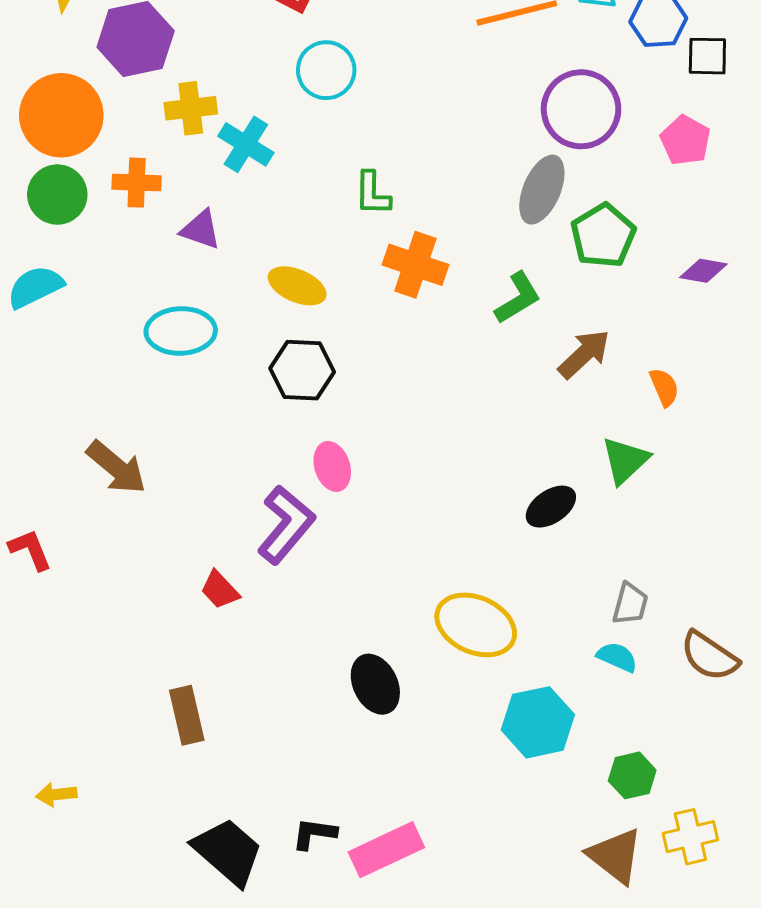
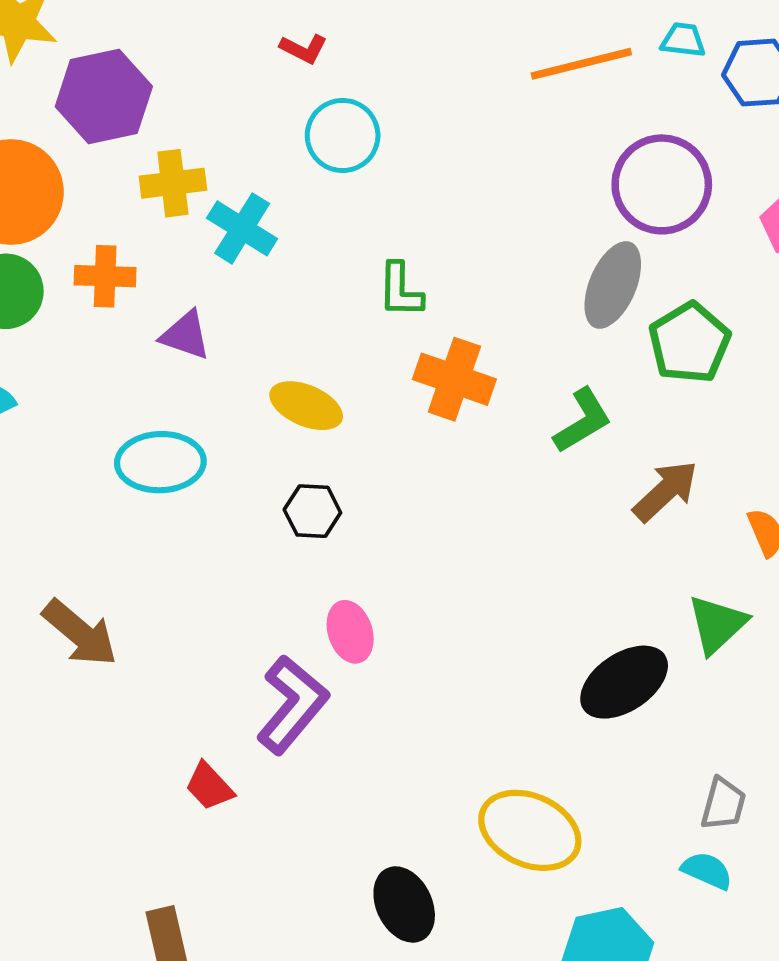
black hexagon: (302, 370) -> (312, 511), size x0.7
black ellipse: (551, 507) -> (624, 682), size x1.4

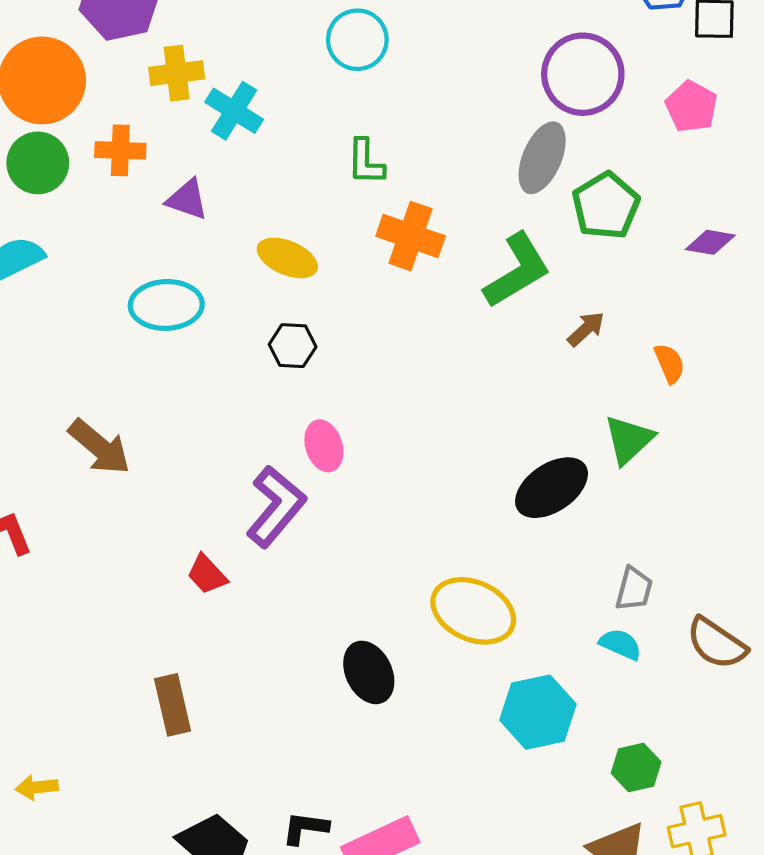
cyan circle: (343, 135) -> (357, 40), moved
green L-shape: (583, 421) -> (517, 270), size x1.4
brown arrow: (666, 491) -> (586, 329), size x0.7

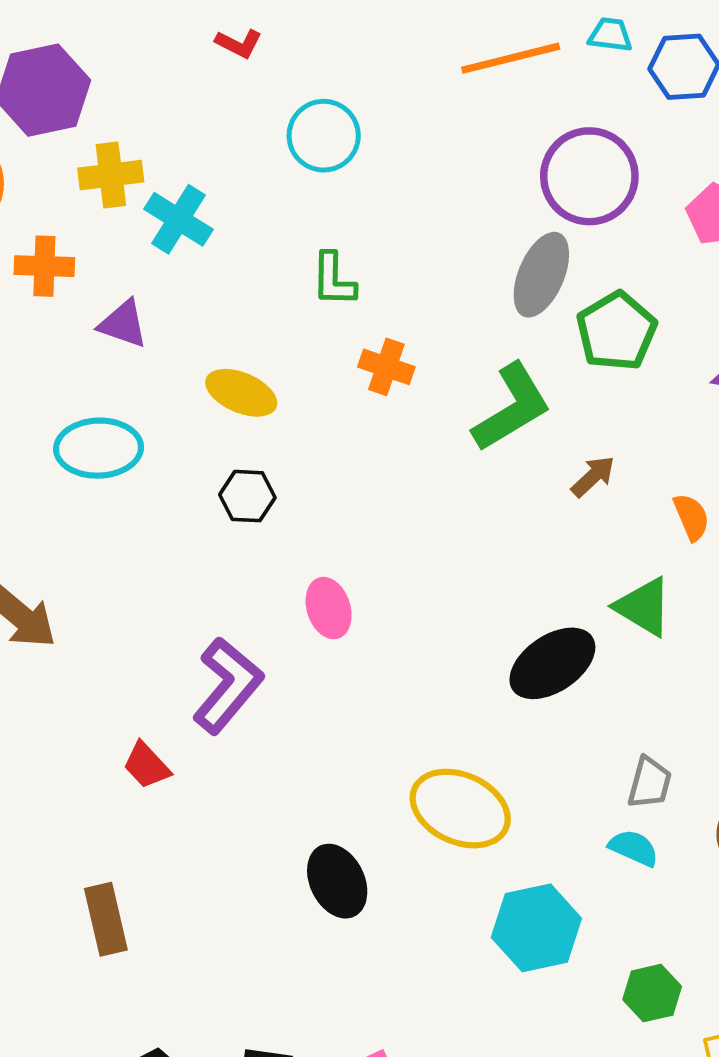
orange cross: (411, 236) -> (386, 367), size x0.7
green triangle: (629, 440) -> (643, 607), turned -46
pink ellipse: (324, 446) -> (329, 608), moved

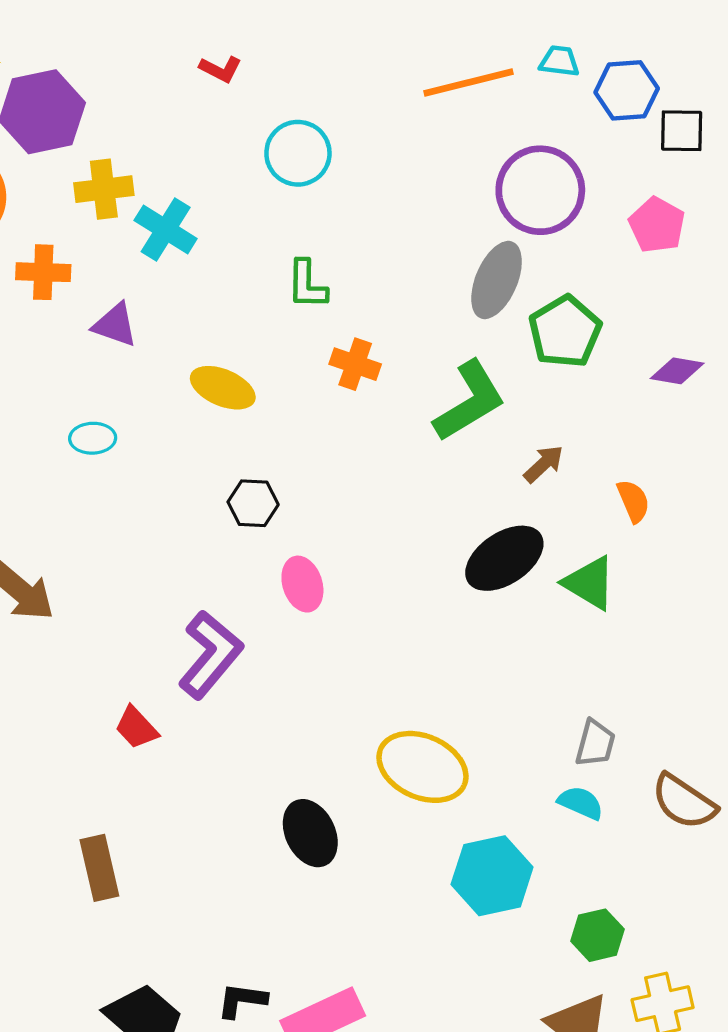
cyan ellipse: (99, 448) -> (93, 438), size x0.6
black hexagon: (247, 496) -> (253, 503), moved
black ellipse: (552, 663) -> (504, 558), moved

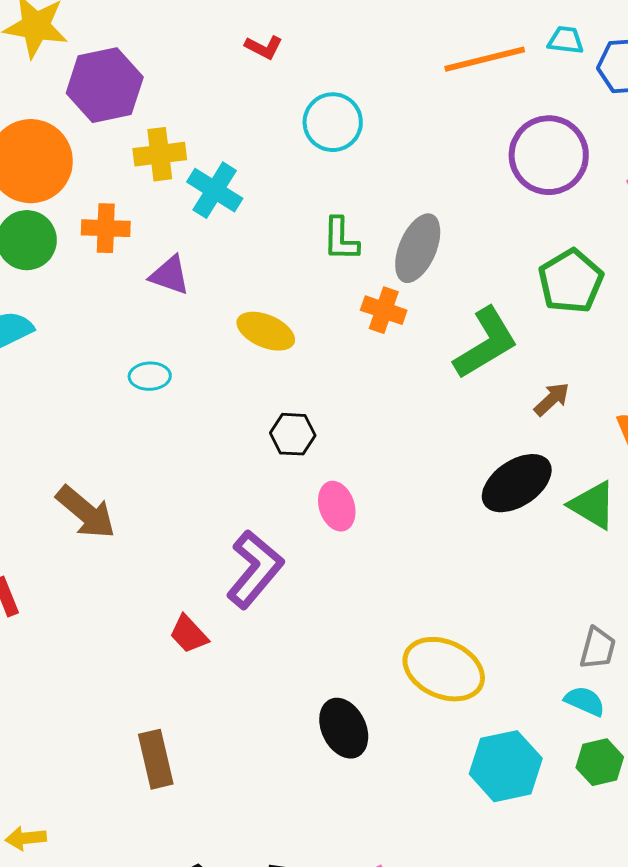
gray ellipse: (497, 280) -> (418, 248), moved
green hexagon: (597, 935) -> (600, 762), moved

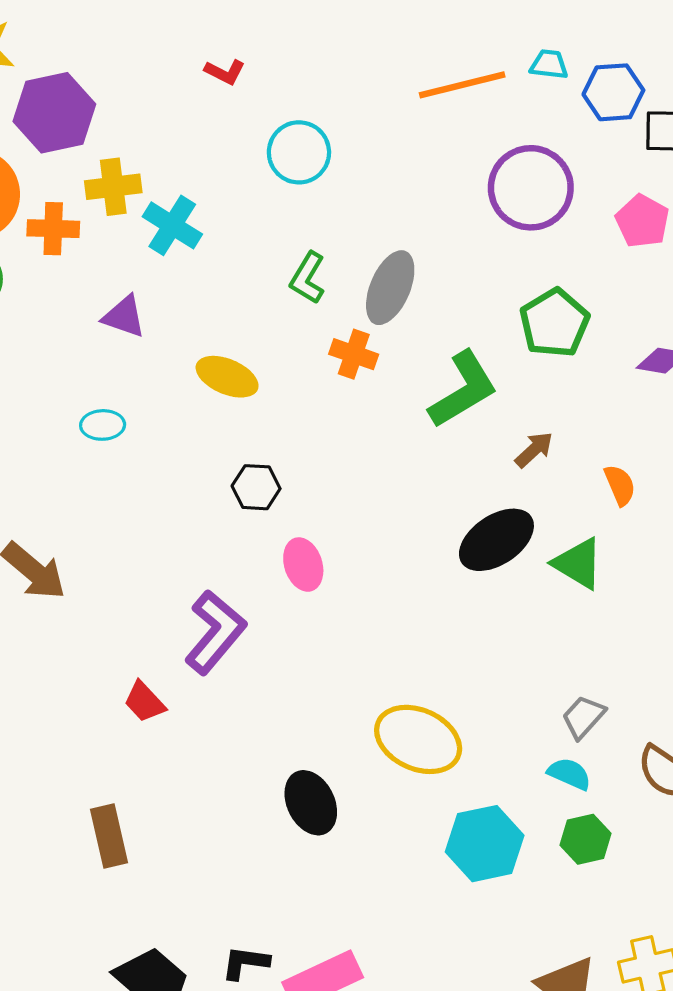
orange cross: (106, 228) -> (53, 229), moved
green L-shape: (341, 239) -> (308, 278), turned 30
gray trapezoid: (598, 648) -> (583, 717), turned -153

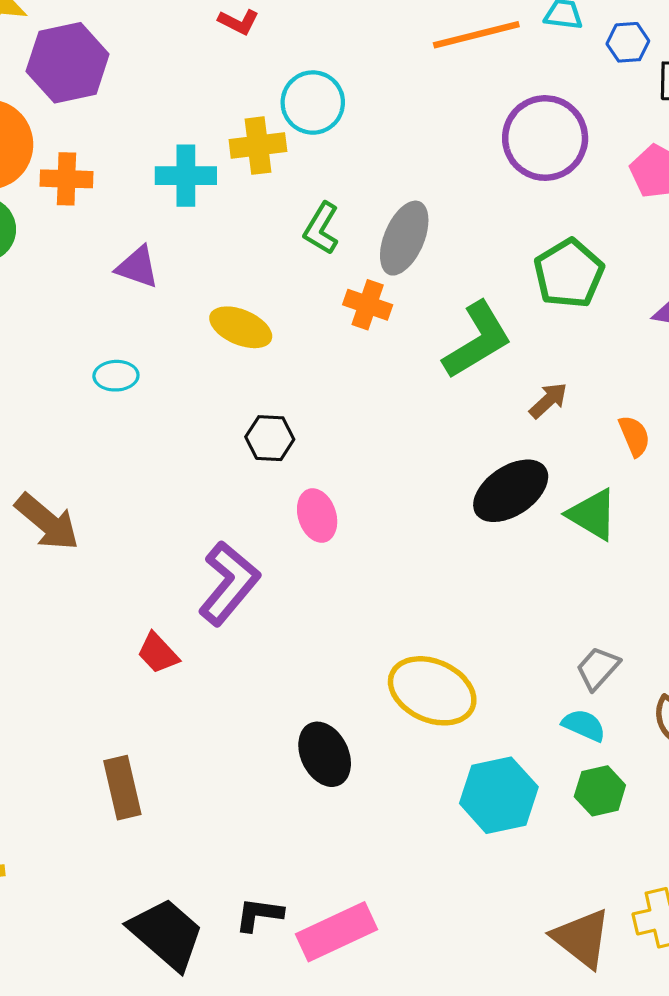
blue hexagon: (613, 92) -> (628, 42), size x0.7
yellow cross: (113, 187) -> (258, 146), moved
cyan cross: (172, 225) -> (186, 176), turned -32

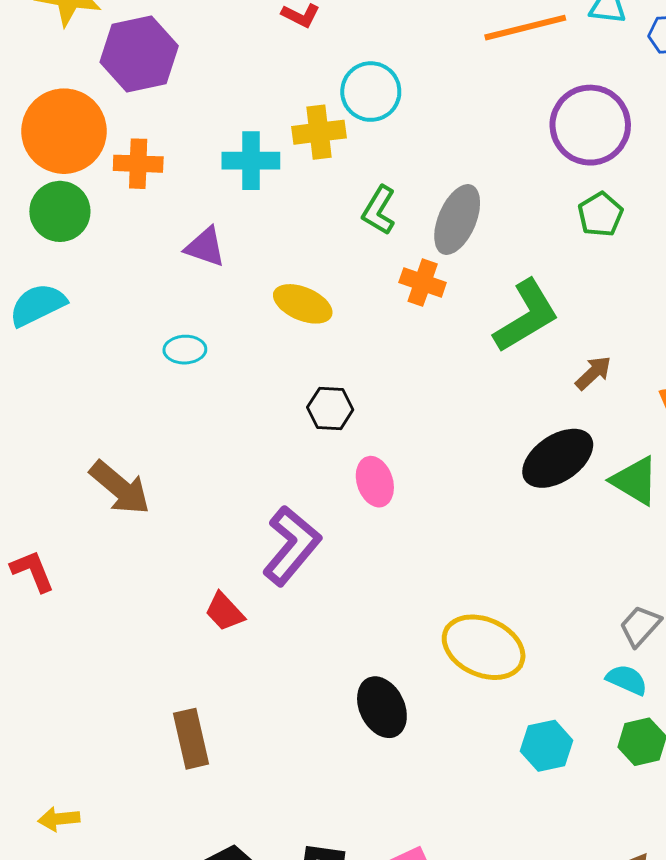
green pentagon: (569, 274) -> (600, 214), moved, size x0.7
cyan hexagon: (499, 795) -> (547, 746), size x0.7

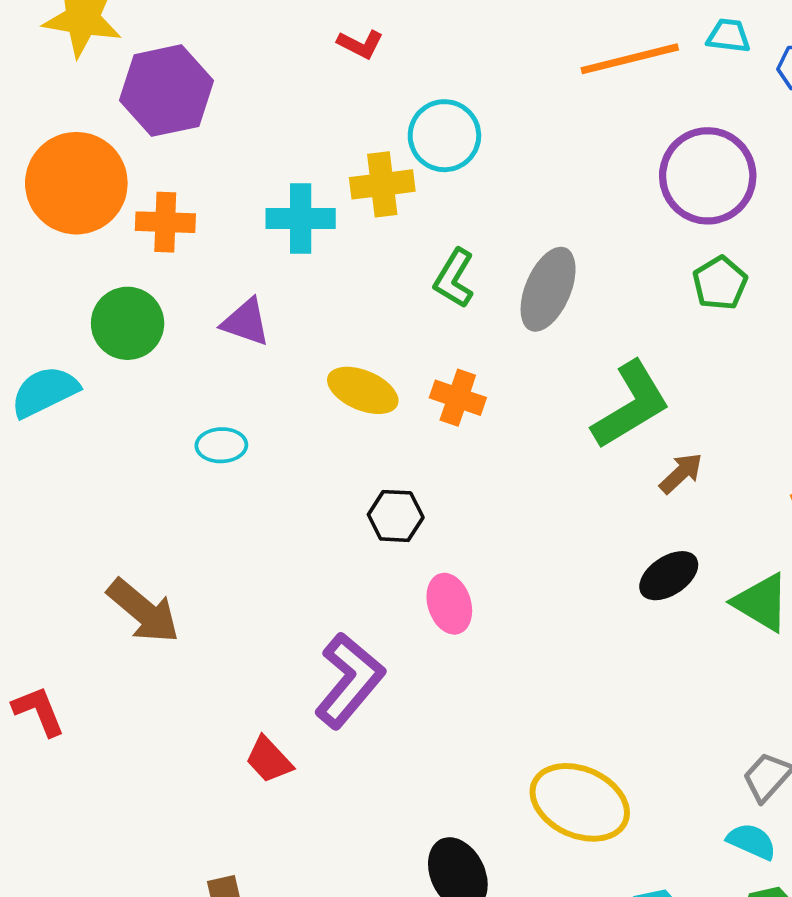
green circle: (60, 211) -> (128, 323), moved
orange cross: (423, 283) -> (458, 398), moved
brown arrow: (593, 373) -> (681, 473), moved
black ellipse: (558, 458) -> (669, 576), size x0.7

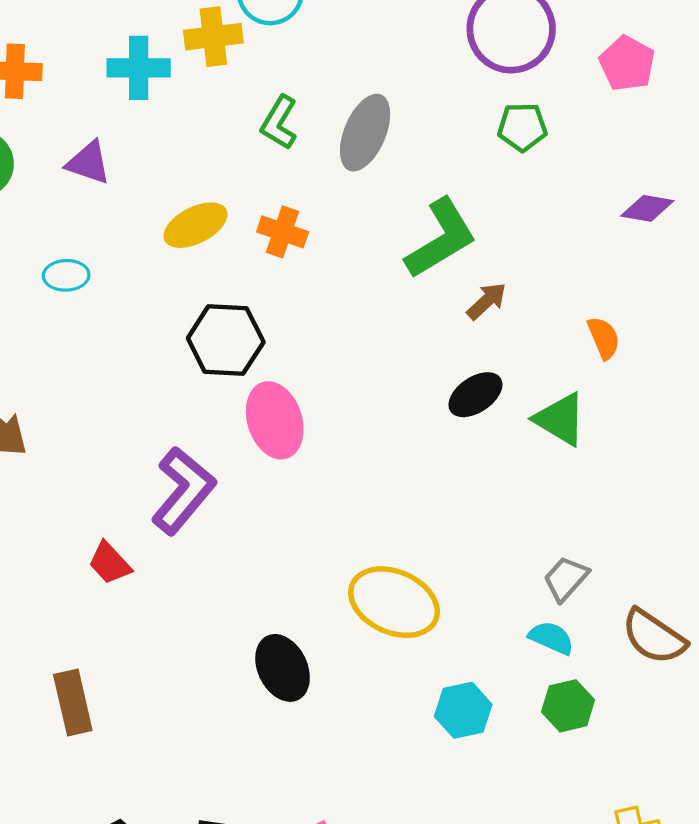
green pentagon: (720, 283) -> (522, 127), turned 30
yellow ellipse: (363, 390) -> (196, 225), turned -50
black hexagon: (396, 516) -> (226, 340), size x1.5
pink ellipse: (449, 604) -> (275, 420), size x1.4

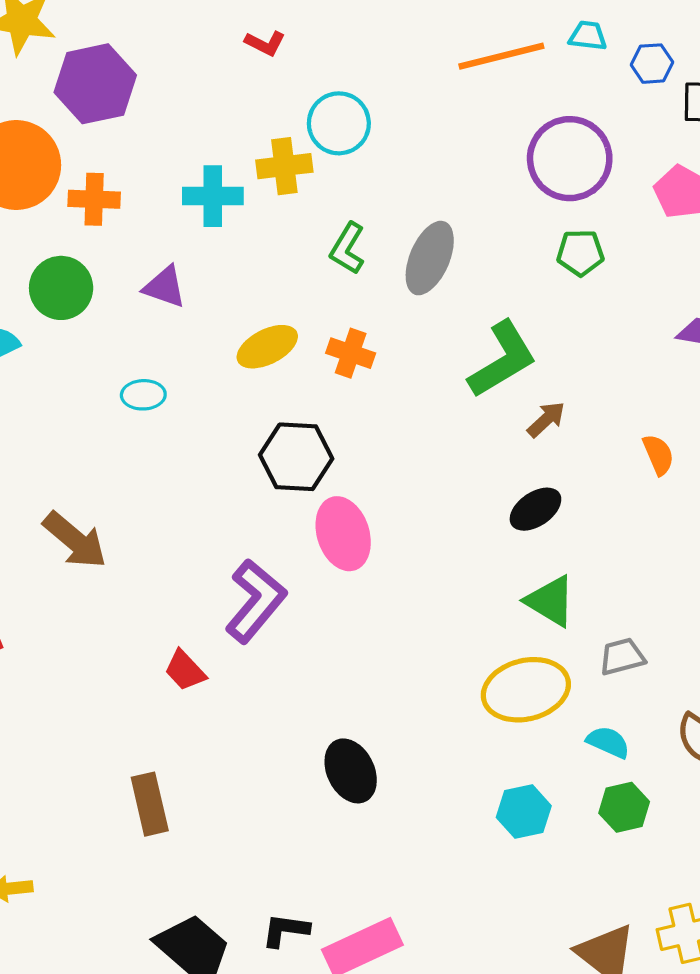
green triangle: (560, 419) -> (550, 601), moved
gray trapezoid: (566, 579) -> (622, 657), moved, turned 33
yellow ellipse: (394, 602) -> (526, 690), moved, turned -38

